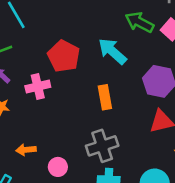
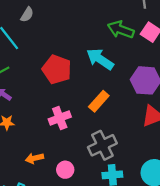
pink cross: (38, 87) -> (60, 118), moved
orange rectangle: (105, 97) -> (99, 101), turned 60

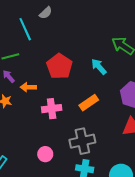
cyan arrow: (100, 59) -> (99, 67), size x0.7
orange arrow: (34, 158) -> (28, 87), moved

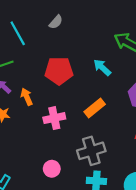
gray semicircle: (46, 13) -> (56, 22), moved
red pentagon: (59, 66) -> (59, 71), turned -30
orange arrow: (28, 87) -> (27, 97), turned 70

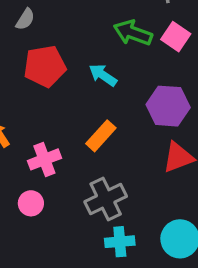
red pentagon: (59, 71) -> (45, 66), moved
pink circle: (52, 169) -> (31, 203), moved

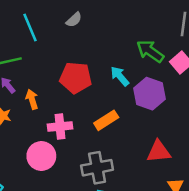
red pentagon: (45, 66) -> (76, 78), moved
purple hexagon: (168, 106) -> (149, 94), moved
pink circle: (31, 203) -> (41, 156), size x1.5

